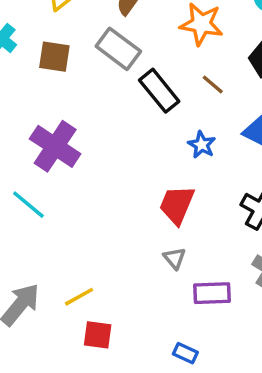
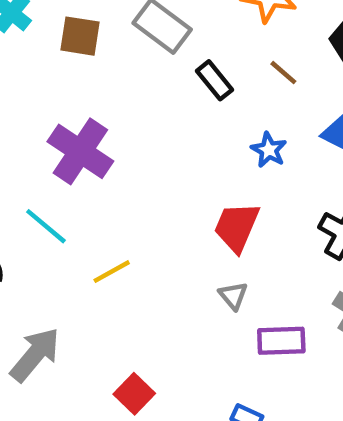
black rectangle: (159, 91) -> (214, 80), size x0.7
yellow line: (79, 297) -> (112, 272), moved
red square: (98, 335) -> (134, 394), turned 36

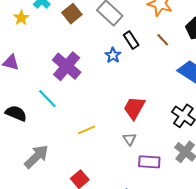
brown square: (80, 36) -> (72, 14), turned 36
blue star: (269, 150) -> (113, 55), moved
yellow line: (112, 272) -> (87, 130), moved

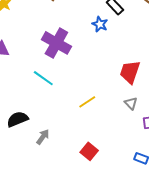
black semicircle: (16, 113) -> (17, 119), moved, turned -35
gray arrow: (36, 157) -> (43, 137), size x0.6

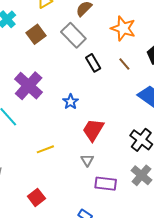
blue star: (100, 24) -> (71, 102), moved

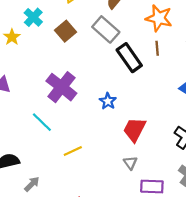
black rectangle: (93, 63) -> (129, 58), size x1.5
brown line: (124, 64) -> (157, 48), moved, turned 40
yellow line: (45, 149) -> (73, 151), moved

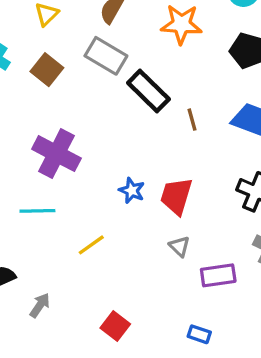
brown line: (157, 48) -> (192, 120), moved
blue star: (108, 101) -> (132, 191), moved
cyan line: (42, 122) -> (37, 211), turned -35

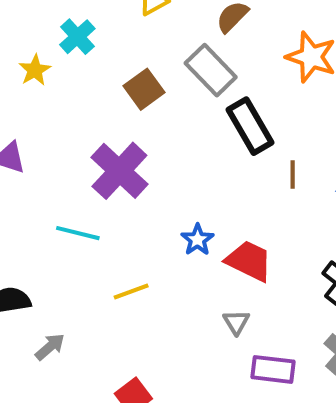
brown square: (47, 70) -> (144, 89), moved
red trapezoid: (176, 196) -> (249, 261), turned 84

